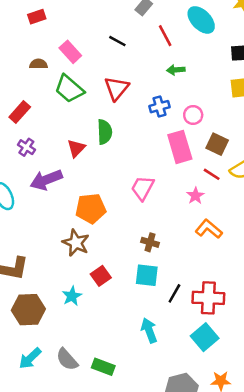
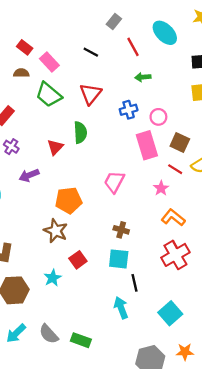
red rectangle: (37, 17) -> (25, 47), moved, turned 56
purple arrow: (46, 180) -> (29, 175), size x0.7
black line: (174, 293) -> (135, 283), moved, turned -42
red cross: (208, 298) -> (175, 255), moved, turned -32

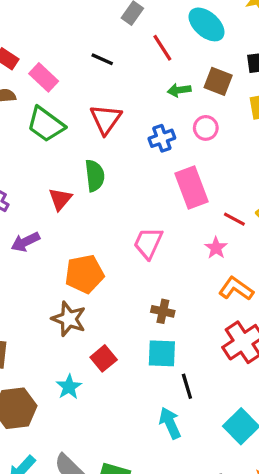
pink circle: (158, 117) -> (206, 128), moved
brown square: (180, 143) -> (218, 81), moved

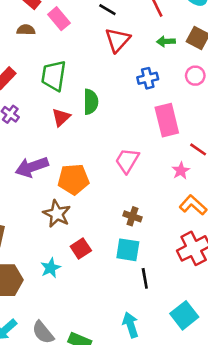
red triangle: (106, 119) -> (118, 40), moved
green trapezoid: (46, 124) -> (54, 76), moved, turned 56
pink circle: (206, 128) -> (195, 76), moved
purple arrow: (25, 242) -> (32, 167), moved, size x1.4
cyan arrow: (170, 423) -> (131, 325), moved

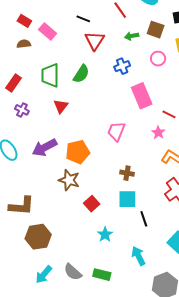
green semicircle: (91, 102) -> (81, 74), moved, turned 42
cyan star: (51, 268) -> (105, 234), moved

